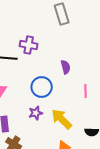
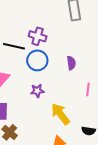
blue circle: (42, 87) -> (37, 60), moved
purple star: (36, 113) -> (37, 91), moved

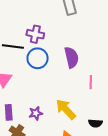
purple semicircle: (71, 63) -> (72, 57), size x1.5
purple star: (37, 91) -> (36, 113), moved

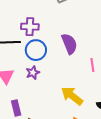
purple star: (36, 113) -> (33, 73), moved

